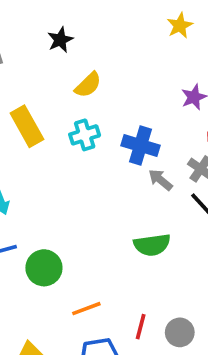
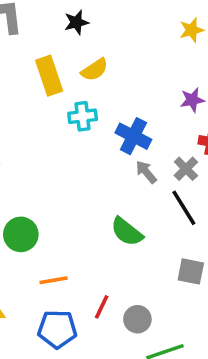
yellow rectangle: (27, 126) -> (49, 76), moved
green semicircle: (152, 245) -> (127, 232), turned 36

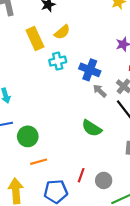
orange line: (54, 280) -> (39, 162), moved

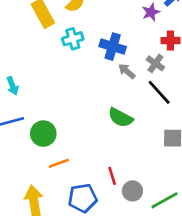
red line: (81, 175) -> (112, 176), turned -32
gray circle: (104, 180) -> (132, 191), moved

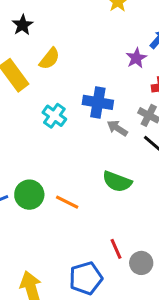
cyan cross: (73, 39) -> (54, 116), moved, turned -30
green circle: (43, 134) -> (29, 195), moved
orange line: (59, 163) -> (67, 202), moved, turned 54

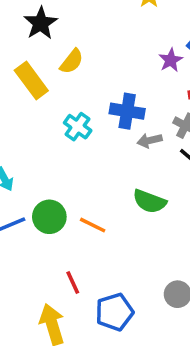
black star: (23, 25) -> (41, 23), size x1.4
gray arrow: (117, 128) -> (150, 140), turned -45
red line: (116, 249) -> (73, 282), moved

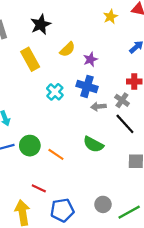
purple star: (171, 60) -> (90, 59), moved
yellow semicircle: (72, 61) -> (67, 49), moved
red line: (73, 282) -> (39, 188), turned -48

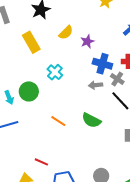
blue cross: (87, 86) -> (102, 64), moved
green circle: (30, 146) -> (29, 91), moved
orange line: (56, 154) -> (58, 121), moved

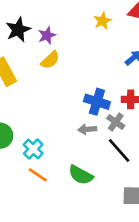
purple star: (87, 41) -> (47, 35), moved
cyan cross: (55, 72) -> (33, 149), moved

